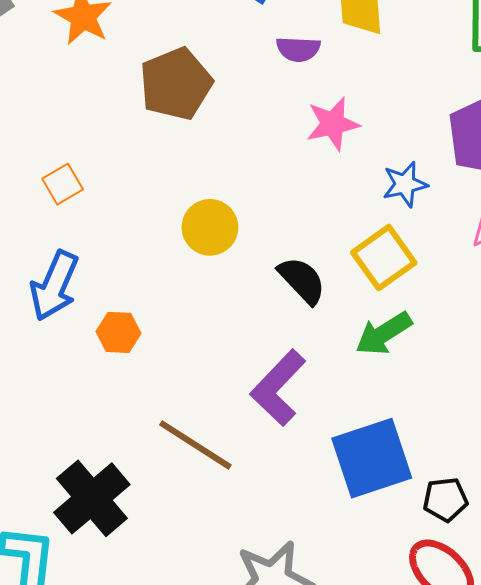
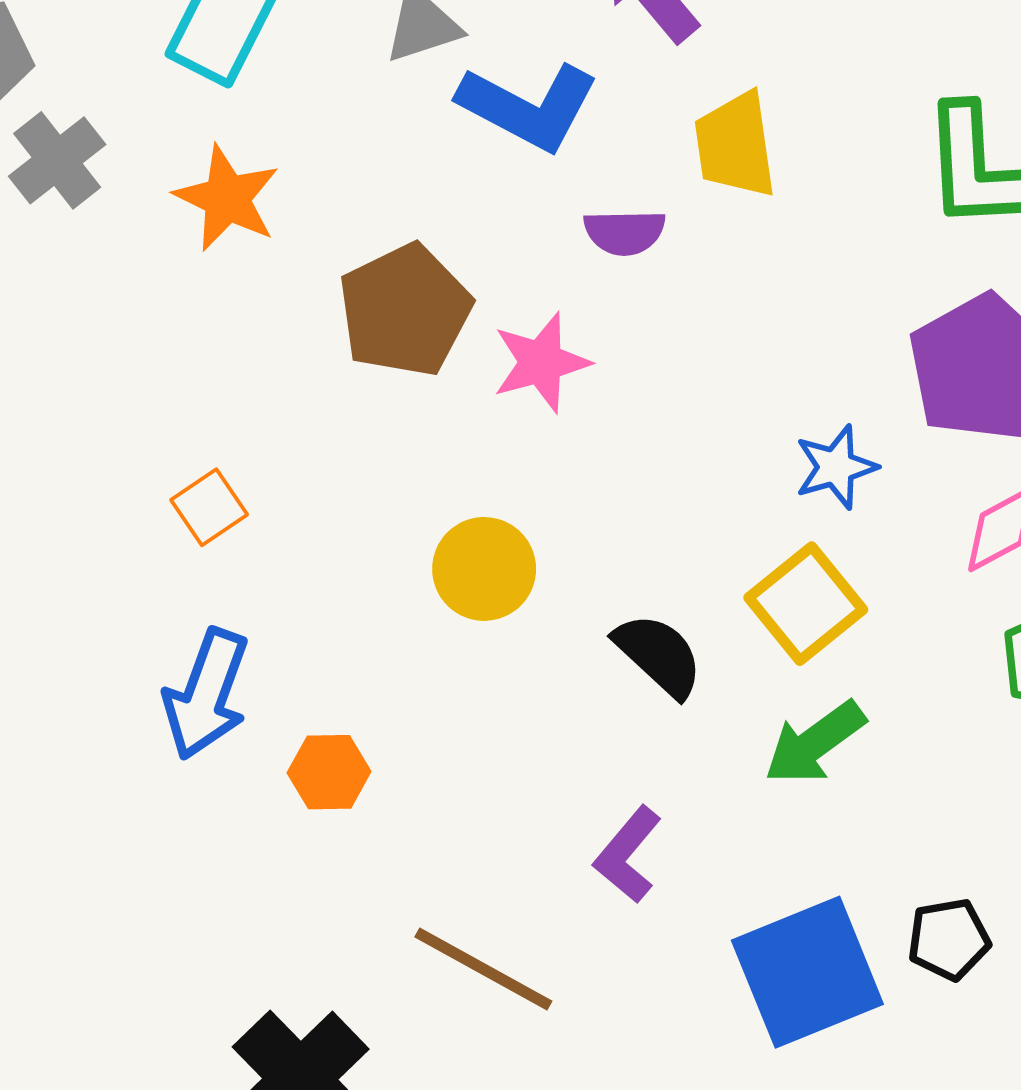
pink star: (333, 124) -> (541, 362), moved
purple L-shape: (278, 388) -> (628, 855), size x0.7
black pentagon: (445, 499) -> (949, 939), moved

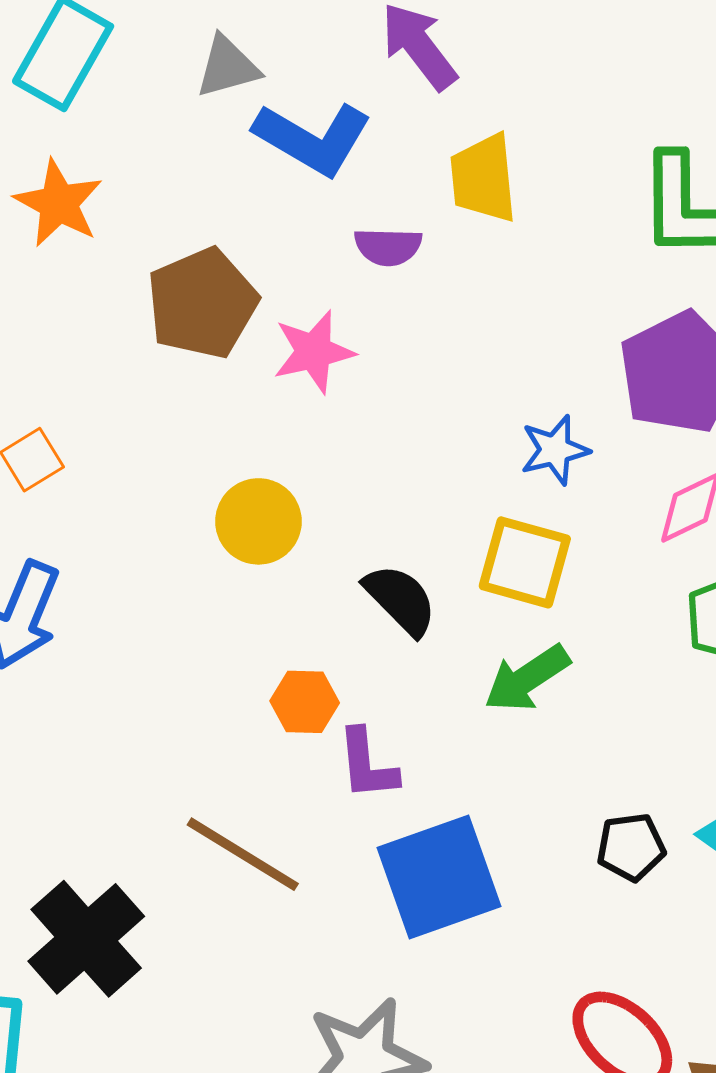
yellow square: (806, 604) -> (525, 562), turned -38
orange hexagon: (329, 772) -> (305, 702), moved
purple L-shape: (628, 855) -> (367, 764), turned -48
blue square: (807, 972) -> (439, 877), moved

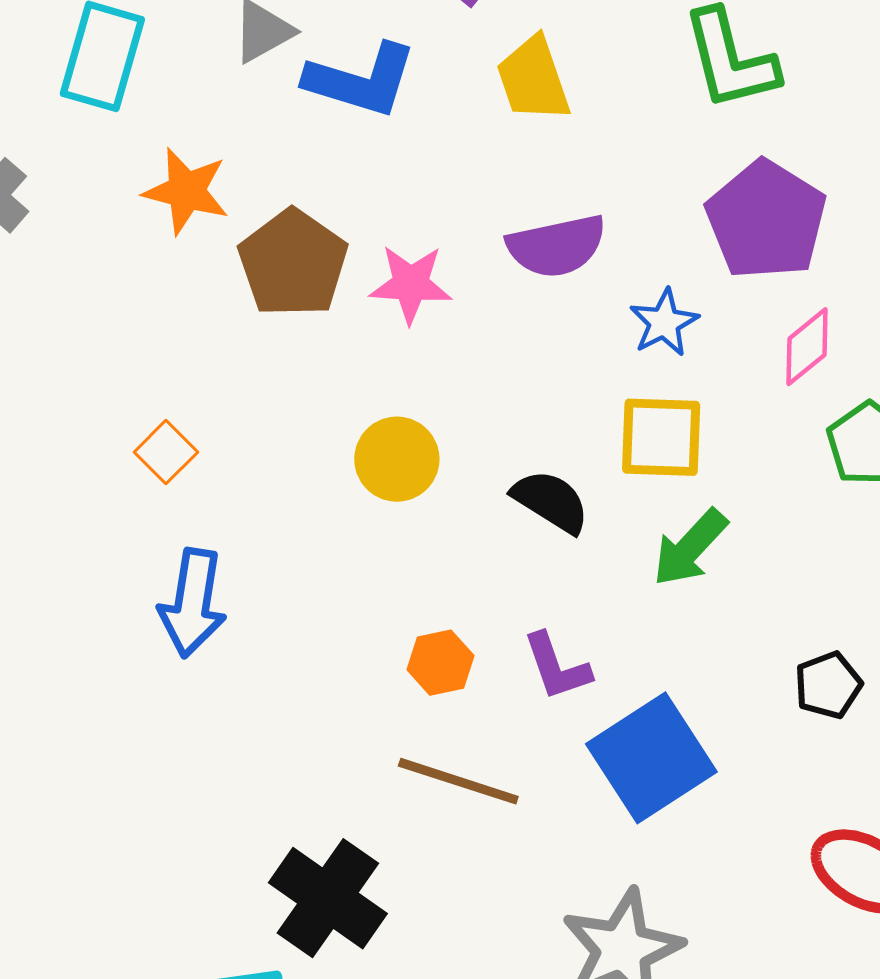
orange star: (59, 203) -> (186, 191), moved
purple semicircle: (388, 247) -> (557, 246), moved, size x1.5
pink star: (314, 352) -> (411, 284), turned 30
orange hexagon: (305, 702) -> (440, 663), moved

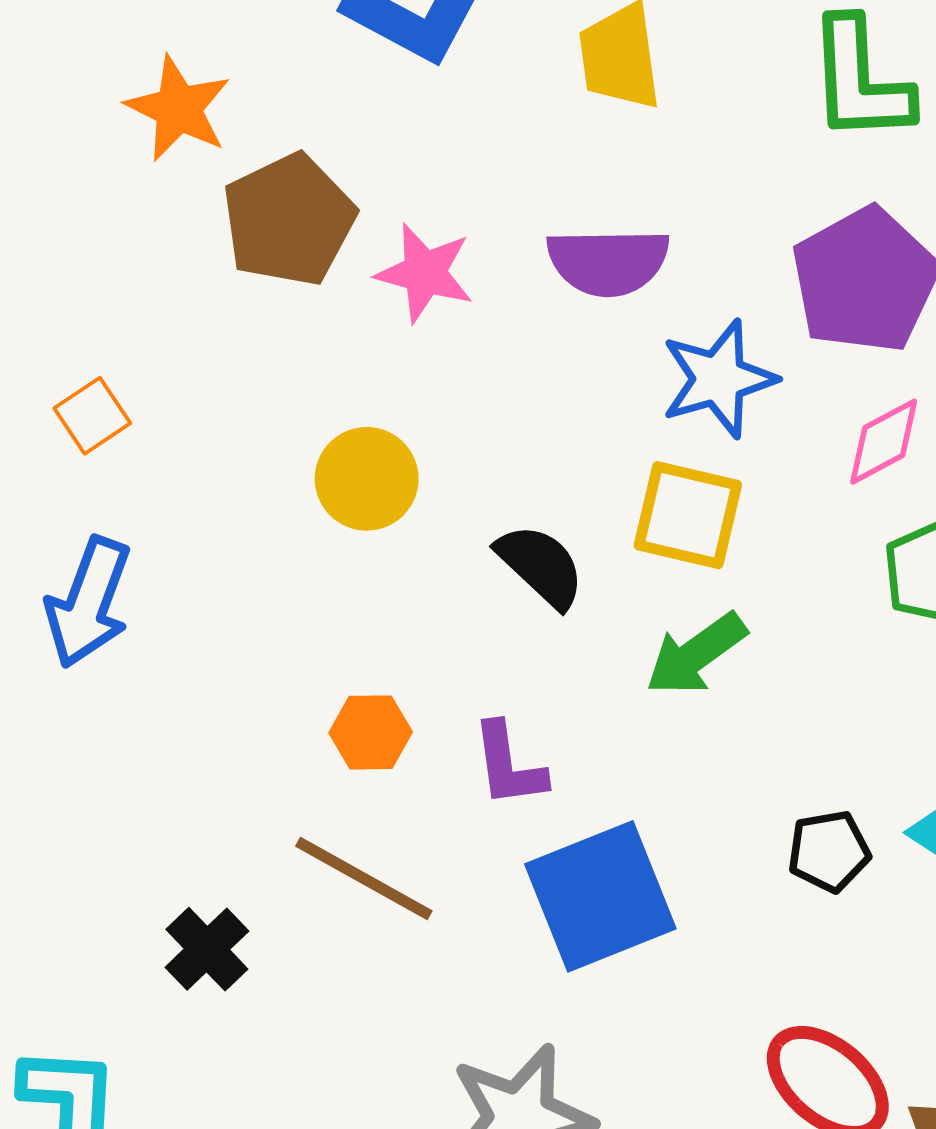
blue star: (664, 323) -> (718, 379), size x1.4
black cross: (328, 898) -> (207, 949), moved, size x0.6

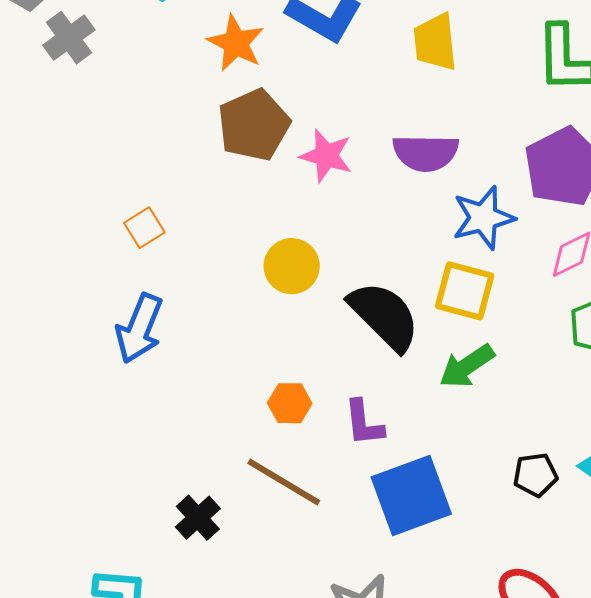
orange star: (178, 108) -> (236, 43), moved
black semicircle: (541, 566) -> (384, 316), size x1.5

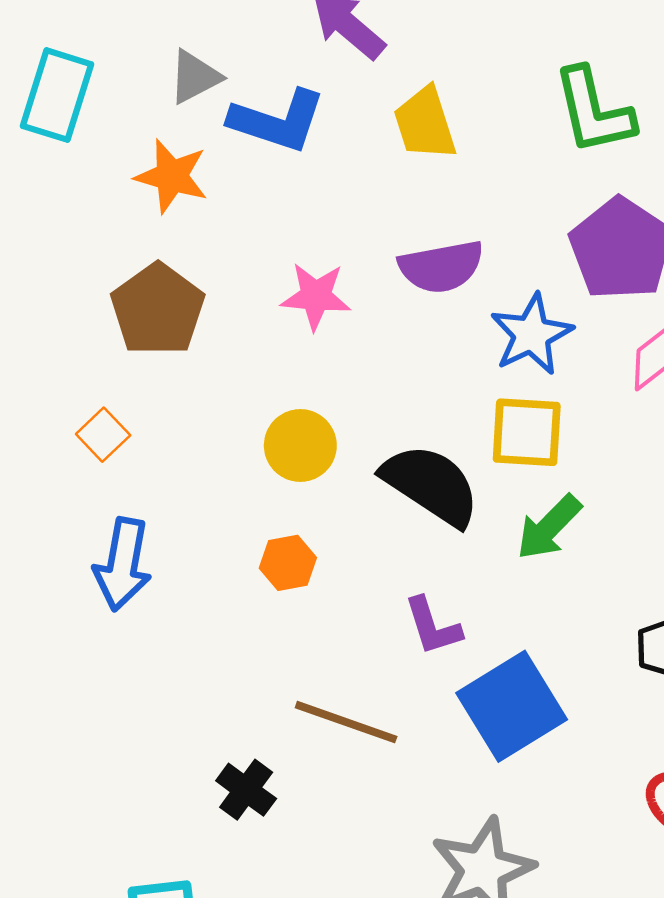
brown pentagon: (254, 125) -> (158, 310), moved
orange hexagon: (290, 403) -> (288, 563), moved

